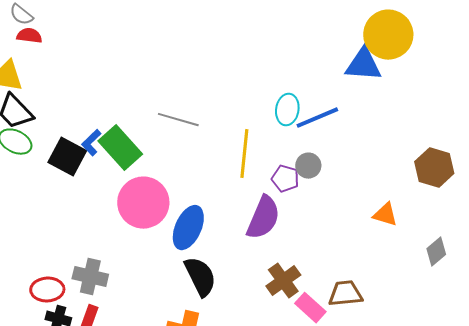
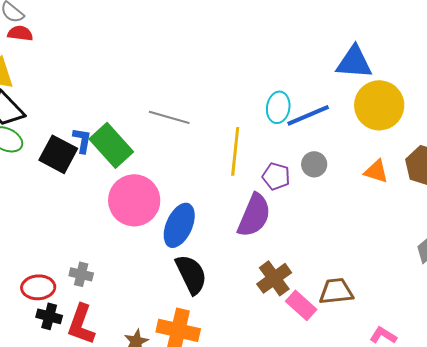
yellow circle: (388, 35) -> (379, 105), moved
blue L-shape: (91, 143) -> (82, 140), turned 144
gray circle: (308, 166) -> (314, 164), moved
orange triangle: (385, 215) -> (376, 171), moved
gray cross: (90, 277) -> (81, 274), size x0.7

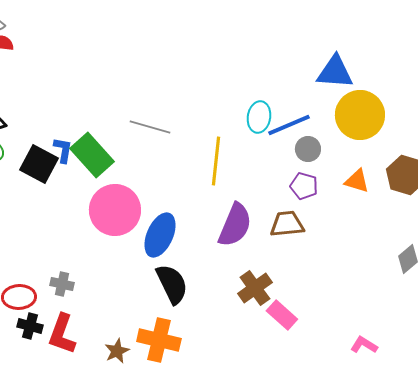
gray circle: (314, 164) -> (308, 149), moved
purple pentagon: (276, 176) -> (304, 186), moved
brown trapezoid: (336, 291) -> (287, 224), moved

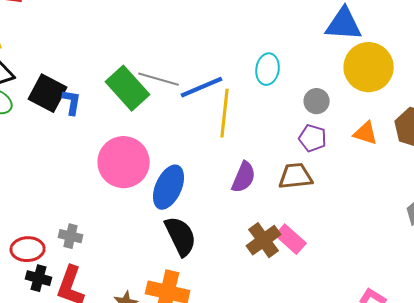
blue line: (289, 125) -> (202, 87), moved
green rectangle: (92, 155) -> (128, 88), moved
black square: (39, 164) -> (48, 93), moved
purple semicircle: (235, 225) -> (244, 177), size x0.7
pink rectangle: (282, 315) -> (291, 239), moved

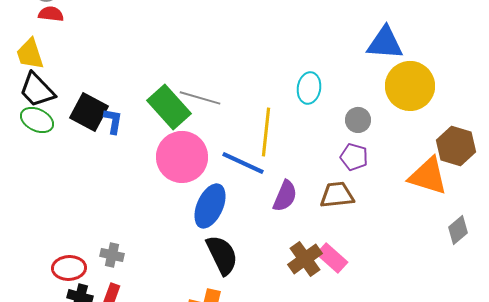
blue line: (202, 87) -> (243, 163), moved, turned 48
orange triangle: (366, 133) -> (428, 176), moved, size x1.6
pink circle: (124, 162) -> (182, 157), moved

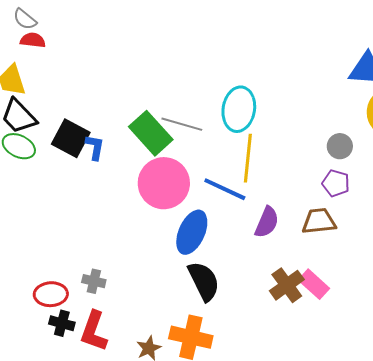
cyan ellipse: (309, 88) -> (239, 109), moved, size x1.4

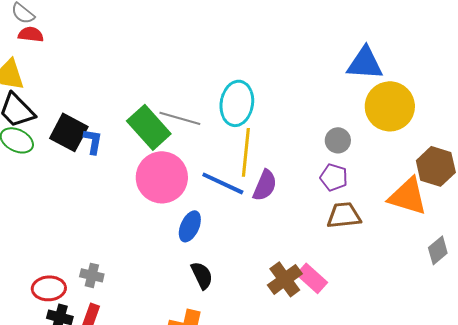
brown trapezoid: (319, 221) -> (344, 215), moved
purple semicircle: (267, 222) -> (265, 185), moved
blue ellipse: (192, 232) -> (190, 226), size x0.7
black semicircle: (204, 281) -> (202, 275), size x0.7

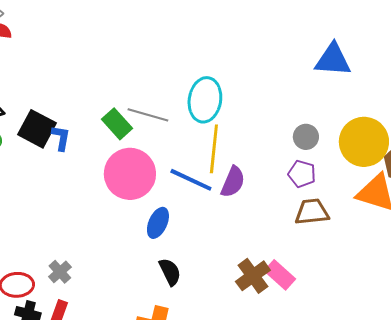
yellow circle: (390, 106) -> (364, 142), moved
green rectangle: (149, 127) -> (117, 124), size x0.7
gray cross: (92, 275) -> (60, 272), turned 35

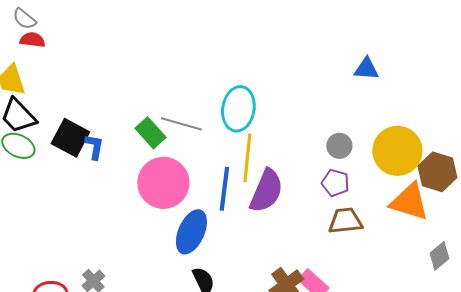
blue triangle: (333, 60) -> (366, 69), size x0.7
blue line: (191, 180) -> (224, 189), turned 72
purple semicircle: (233, 182) -> (266, 191), size x1.4
blue ellipse: (158, 223) -> (191, 232), size x1.4

